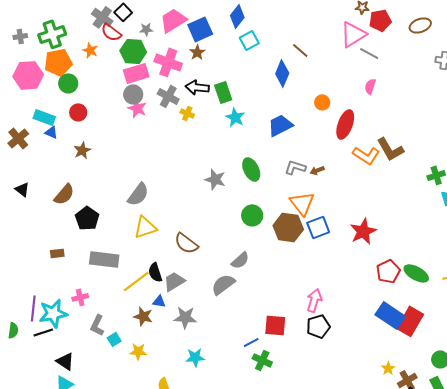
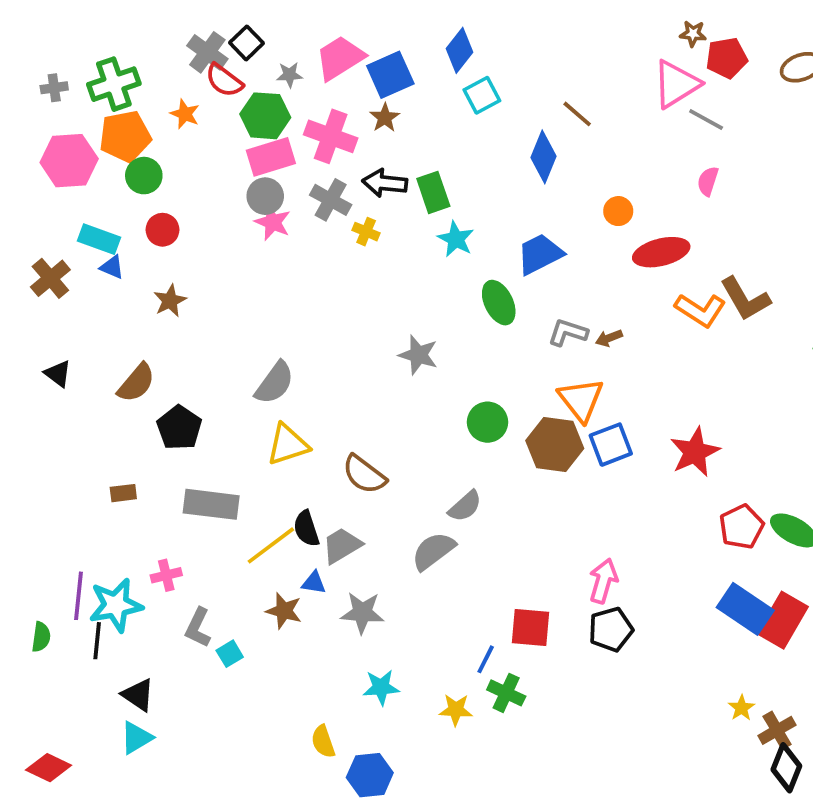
red ellipse: (345, 124) -> (661, 252), turned 56
green ellipse: (251, 169) -> (499, 303), moved
black line: (43, 332) -> (97, 641), turned -66
blue line: (251, 342) -> (486, 659), turned -35
yellow star: (138, 351) -> (456, 710), moved

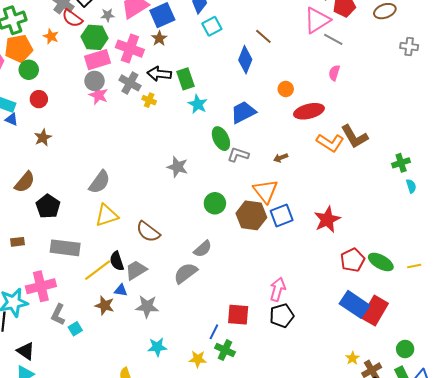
gray L-shape: (568, 332) -> (238, 155), moved
pink cross: (166, 575) -> (41, 286), size x1.8

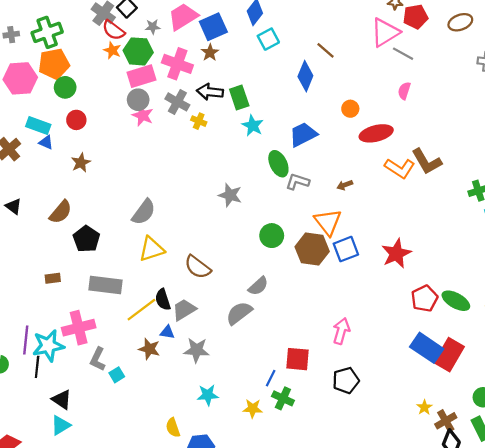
orange star: (51, 36) -> (112, 50), moved
black pentagon: (282, 316) -> (346, 380), moved

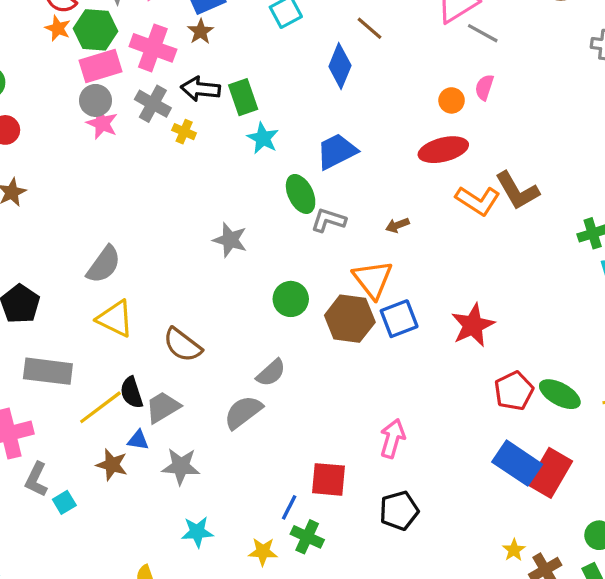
orange circle: (350, 109) -> (452, 100), moved
yellow triangle: (152, 249) -> (115, 319), turned 44

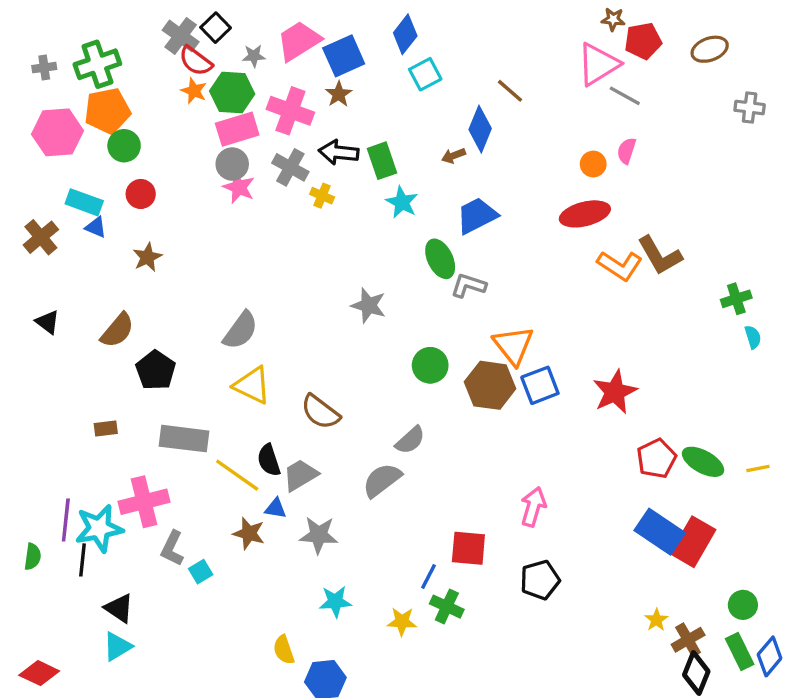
brown arrow: (397, 225) -> (453, 156), moved
yellow line: (100, 407) -> (237, 475), turned 72

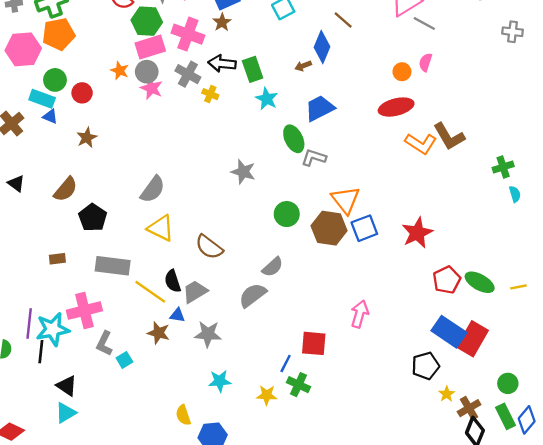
orange star: (194, 91) -> (120, 71), moved
green circle: (124, 146) -> (55, 80), moved
black pentagon: (540, 580) -> (425, 366), moved

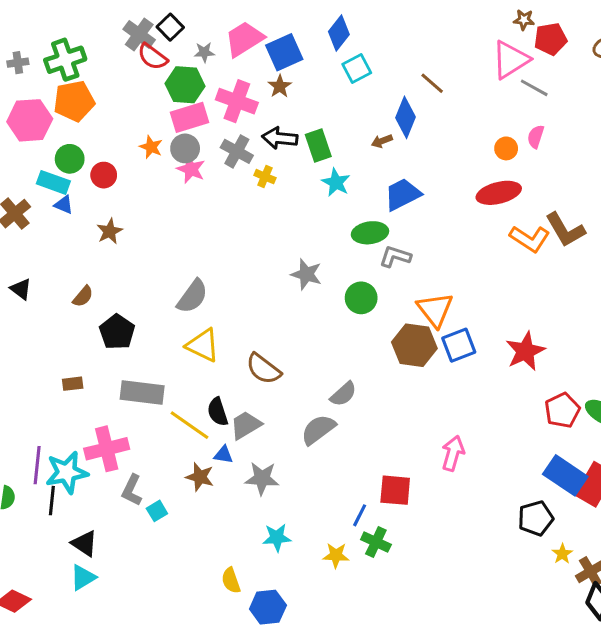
green ellipse: (294, 139) -> (370, 233), turned -72
brown semicircle: (66, 189) -> (83, 296), size x0.7
green circle: (287, 214) -> (361, 298), moved

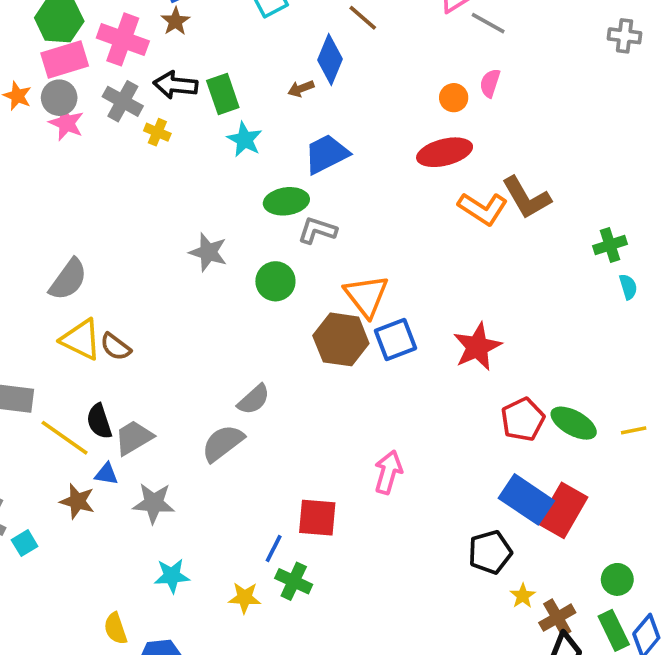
brown semicircle: (263, 369) -> (116, 347), moved, size x0.7

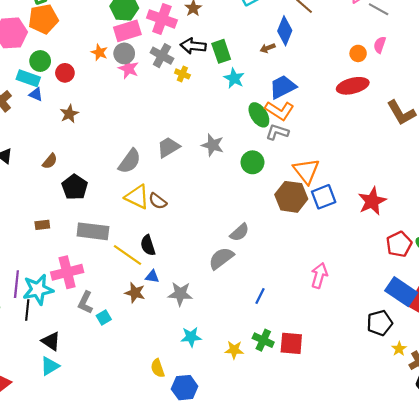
green ellipse: (286, 201) -> (259, 115), turned 65
orange L-shape: (483, 209) -> (279, 111), moved
gray trapezoid: (134, 438) -> (168, 147), moved
red square: (317, 518) -> (291, 343), moved
blue line: (274, 549) -> (260, 296), moved

